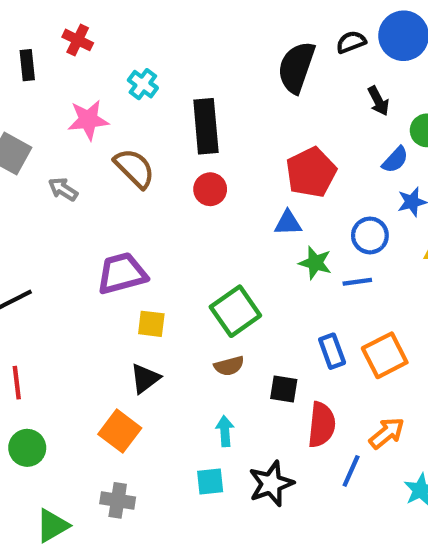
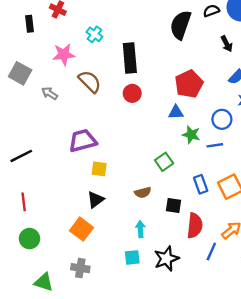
green square: (235, 311) -> (164, 162), moved, size x0.7
green triangle: (52, 526) -> (44, 282), turned 48

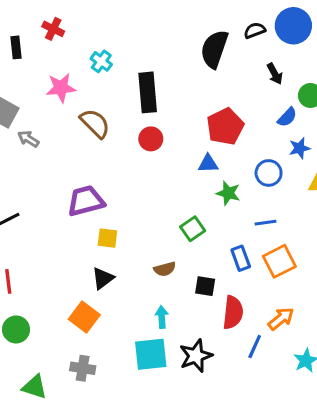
gray arrow: (50, 93) -> (28, 139), moved
blue line: (215, 145) -> (265, 223), moved
cyan square: (132, 257) -> (151, 354), size x1.6

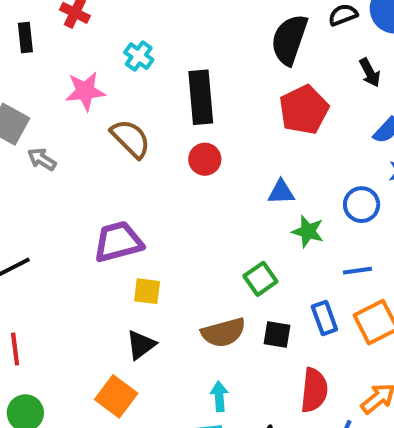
red pentagon: (225, 126) -> (304, 110), moved
brown semicircle: (165, 269) -> (223, 332), size x1.5
black square: (205, 286) -> (277, 335), moved

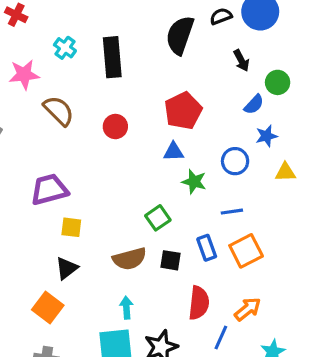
black rectangle: (201, 97) -> (112, 57), moved
red pentagon: (304, 110) -> (183, 111), moved

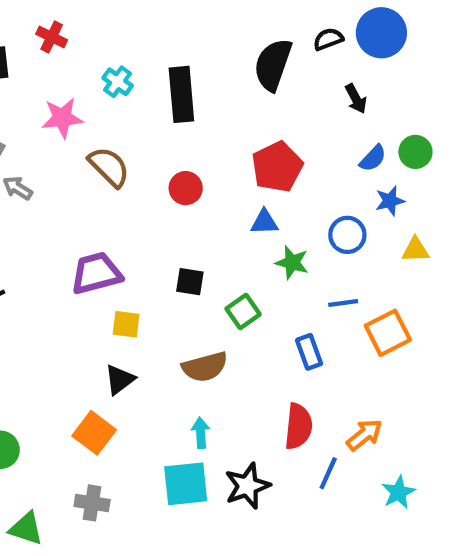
green circle: (278, 82) -> (415, 152), moved
orange square: (246, 251) -> (388, 333), moved
black square: (170, 260) -> (190, 282), moved

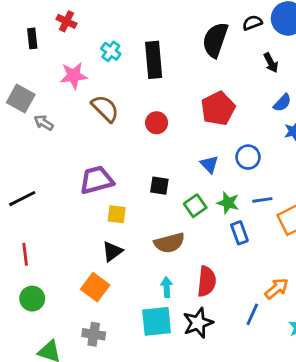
blue triangle: (264, 222) -> (209, 164), moved, turned 48
blue circle: (347, 235) -> (248, 157), moved
green star: (292, 263) -> (228, 203), moved
red semicircle: (298, 426) -> (207, 281), moved

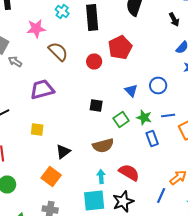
red pentagon: (218, 108) -> (120, 48), moved
purple trapezoid: (97, 180) -> (42, 90), moved
yellow square: (117, 214) -> (37, 130), moved
red semicircle: (207, 281) -> (129, 172), turned -65

